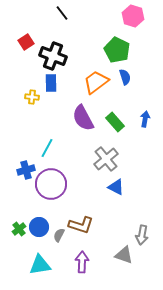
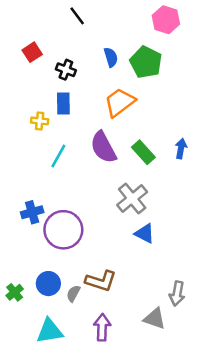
black cross: (53, 56) -> (66, 70), size x0.6
blue semicircle: (125, 77) -> (111, 57), moved
cyan line: (47, 148) -> (58, 156), moved
green cross: (19, 229) -> (15, 292), moved

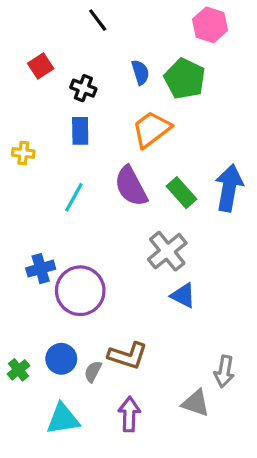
yellow cross: (40, 121) -> (23, 153), moved
blue arrow: (181, 148) -> (229, 188), size x1.8

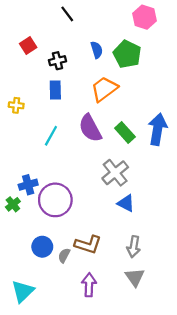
black cross: (83, 88) -> (58, 61), turned -35
green cross: (19, 370) -> (13, 204), moved
gray arrow: (224, 371) -> (134, 247), moved
gray triangle: (196, 403) -> (135, 277), turned 36
cyan triangle: (63, 419) -> (23, 291), moved, turned -35

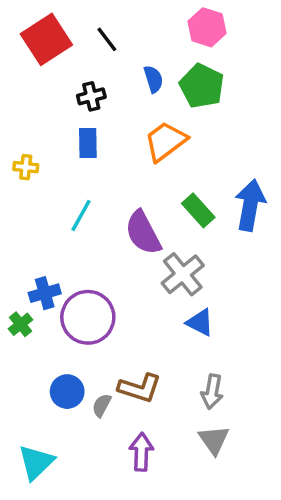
black line: (67, 14) -> (107, 39), moved
pink hexagon: (145, 17) -> (207, 27), moved
red square: (28, 45) -> (46, 39), moved, size x1.8
purple semicircle: (90, 128) -> (143, 233), moved

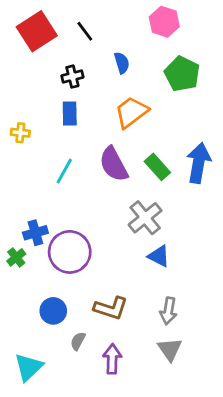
green pentagon: (202, 86) -> (182, 74), moved
purple semicircle: (143, 233) -> (114, 164), moved
gray semicircle: (102, 405) -> (78, 341), moved

